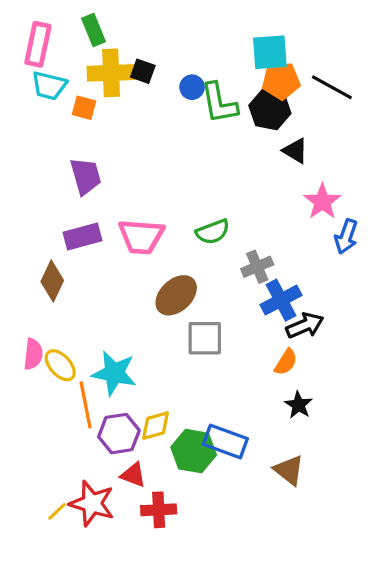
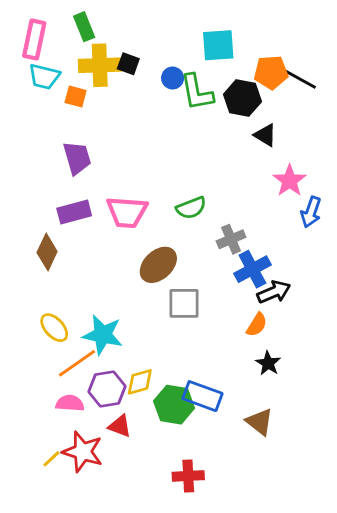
cyan square: (270, 52) -> (218, 45), moved
orange pentagon: (281, 81) -> (271, 72), moved
pink semicircle: (33, 354) -> (70, 403), moved, turned -92
orange line: (86, 405) -> (77, 363), turned 66
red cross: (159, 510) -> (188, 476), moved

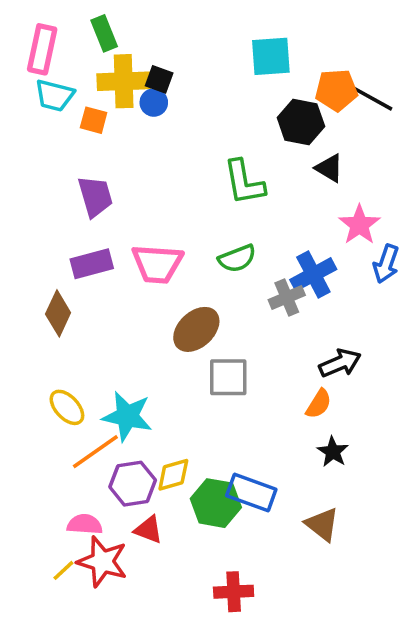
blue circle: (173, 78) -> (154, 102), moved
green L-shape: (197, 92) -> (244, 182), moved
blue cross: (252, 269) -> (313, 274), moved
pink semicircle: (70, 403) -> (85, 524), moved

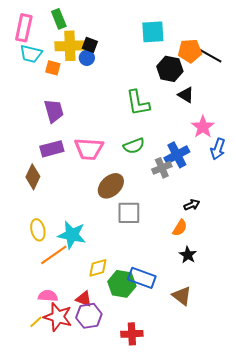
black arrow: (340, 363) -> (192, 205), size x0.7
yellow ellipse: (67, 407) -> (38, 230), turned 30
purple hexagon: (133, 484) -> (89, 316), moved

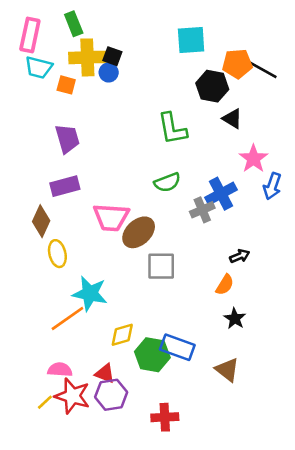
pink trapezoid: (89, 149) -> (111, 217), moved
yellow ellipse: (38, 230) -> (57, 254), moved

